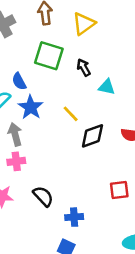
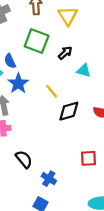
yellow triangle: (84, 24) -> (68, 16), turned -30
black arrow: (84, 67) -> (65, 53), turned 72
blue cross: (74, 217) -> (49, 179), turned 32

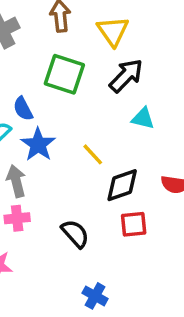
black arrow: (65, 53) -> (126, 76), moved, size x1.5
red square: (88, 158) -> (134, 224), moved
black semicircle: (24, 159) -> (75, 234), moved

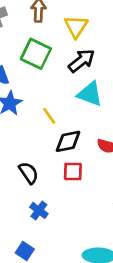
cyan triangle: (143, 118) -> (90, 94), size x1.5
blue cross: (95, 296) -> (39, 210), moved

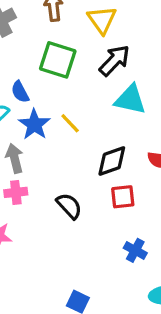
yellow line: (49, 116) -> (70, 123), moved
blue cross: (39, 210) -> (135, 250), moved

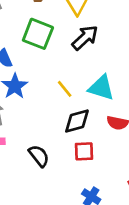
cyan triangle: (130, 100) -> (101, 88), moved
yellow line: (70, 123) -> (65, 89), moved

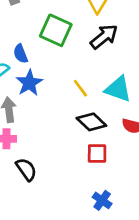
black diamond: (77, 121) -> (91, 122), turned 56
black semicircle: (39, 156) -> (26, 169), moved

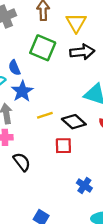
black arrow: (104, 37) -> (82, 52), turned 35
yellow line: (80, 88) -> (45, 115), moved, turned -70
red square: (97, 153) -> (63, 146), moved

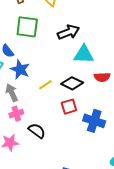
black arrow: (82, 52) -> (68, 32), moved
blue cross: (84, 185) -> (94, 121), moved, size x1.5

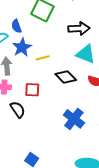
yellow line: (45, 85) -> (43, 58), moved
red square: (69, 107) -> (32, 90), moved

